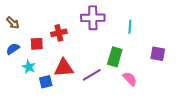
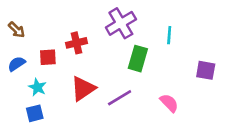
purple cross: (93, 18) -> (121, 23), turned -30
green rectangle: (115, 57) -> (138, 59), moved
red triangle: (64, 68) -> (83, 89), turned -30
blue square: (46, 82) -> (35, 113), moved

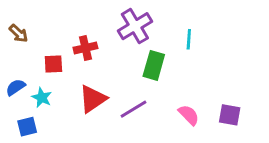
blue semicircle: (17, 64) -> (16, 87), moved
purple square: (206, 70) -> (230, 115), moved
blue square: (35, 113) -> (27, 127), moved

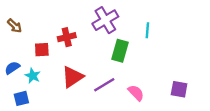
pink semicircle: (189, 115) -> (136, 93), moved

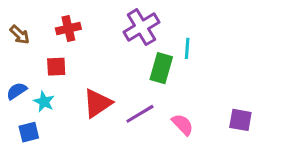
cyan line: (147, 30) -> (187, 48), moved
red cross: (67, 37) -> (68, 29), moved

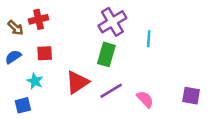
red cross: (68, 29) -> (39, 19), moved
green rectangle: (161, 68) -> (106, 54), moved
blue semicircle: (17, 91) -> (13, 57), moved

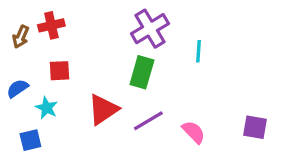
brown arrow: (16, 28) -> (21, 37), turned 70
blue semicircle: (13, 57) -> (17, 88), moved

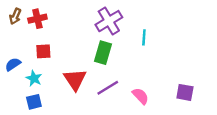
brown arrow: (21, 37) -> (15, 16), moved
red triangle: (103, 109) -> (75, 80), turned -30
blue square: (30, 140) -> (34, 102), moved

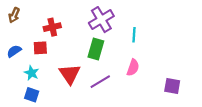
red cross: (37, 19) -> (52, 27), moved
blue semicircle: (13, 64) -> (14, 51), moved
pink semicircle: (140, 96) -> (133, 67), moved, turned 63
blue square: (34, 102) -> (32, 95), turned 32

